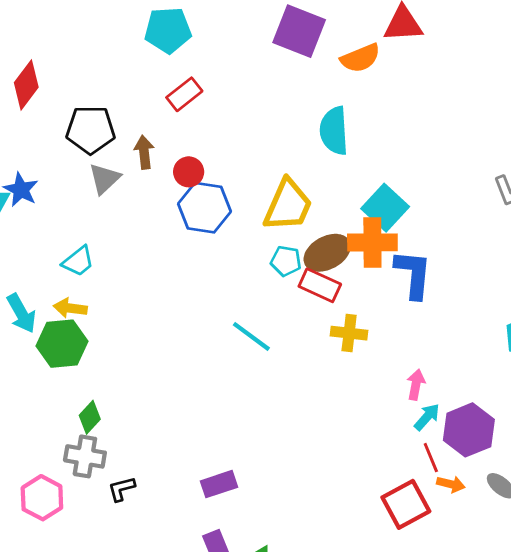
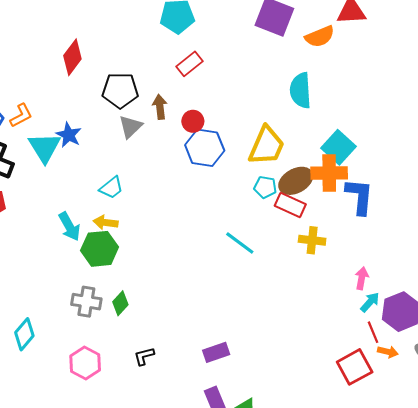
gray cross: (85, 456) -> (86, 302), moved

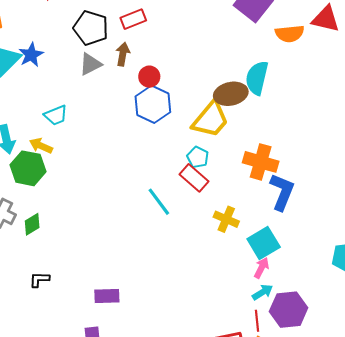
red rectangle: (189, 64) -> (133, 19), moved
cyan square: (339, 147) -> (264, 243), moved
brown ellipse: (296, 181) -> (231, 94), moved
red rectangle: (290, 205) -> (194, 178), moved

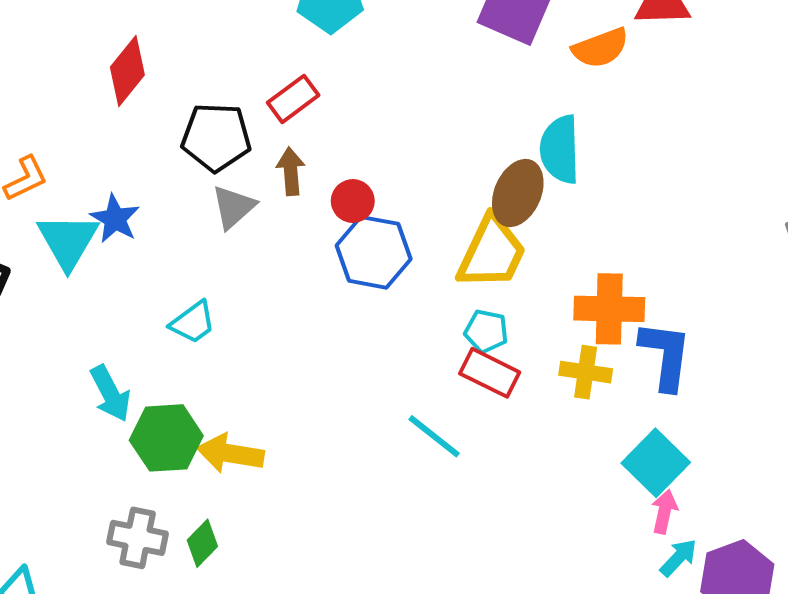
brown ellipse: (231, 94) -> (518, 193), turned -40
yellow arrow: (41, 146) -> (230, 453), moved, size x1.4
yellow cross: (226, 219) -> (586, 372), moved

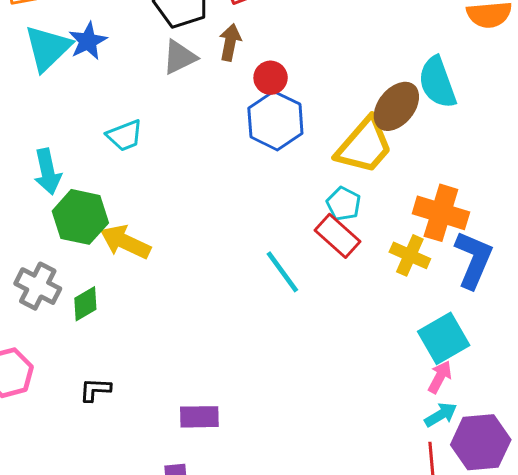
cyan semicircle: (560, 149) -> (437, 82), turned -34

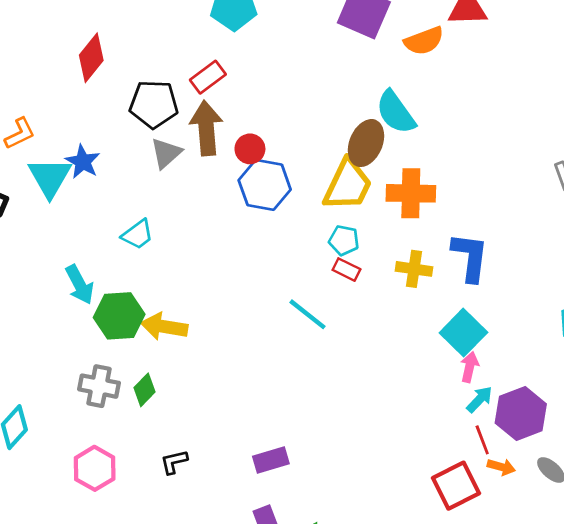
brown arrow: (230, 42) -> (206, 128), size x1.6
orange cross: (441, 213) -> (411, 193), moved
red rectangle: (338, 236) -> (347, 270), size x0.7

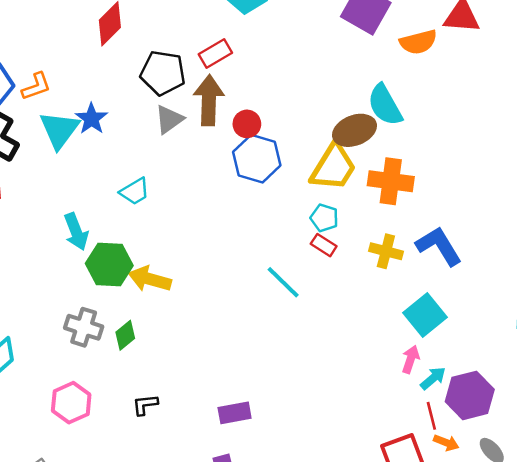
brown ellipse: (366, 143) -> (354, 130), turned 39
blue L-shape: (470, 257) -> (439, 246), turned -45
pink arrow: (469, 367) -> (411, 359), moved

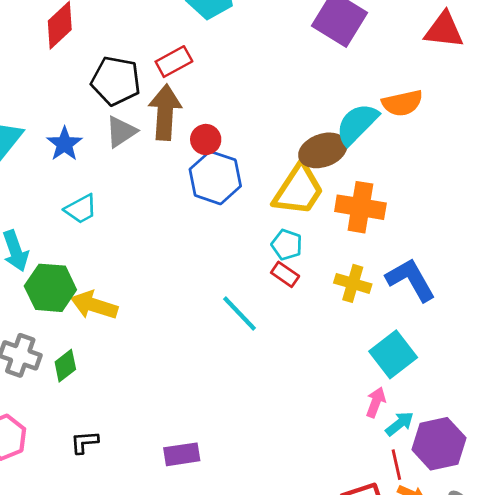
orange semicircle: (418, 42) -> (402, 103), moved
cyan semicircle: (385, 105) -> (357, 124), turned 72
blue star: (91, 119) -> (64, 144), moved

